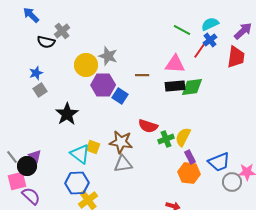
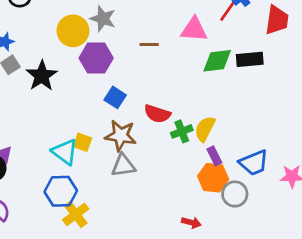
black rectangle: (175, 86) -> (250, 59), moved
blue square: (120, 96) -> (115, 97), moved
black star: (67, 114) -> (42, 76), moved
gray circle: (232, 182) -> (235, 194), moved

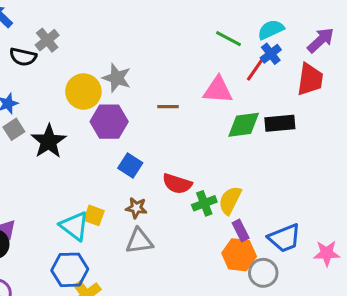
brown star: (121, 136) -> (136, 208), size x0.6

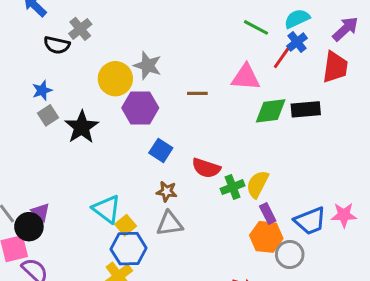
yellow square: (94, 215) -> (126, 225), moved, turned 30
pink star: (327, 253) -> (344, 215), moved
blue hexagon: (70, 270) -> (129, 249), moved

